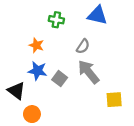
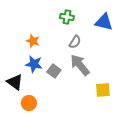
blue triangle: (97, 15) -> (104, 22), moved
green cross: (56, 20) -> (67, 17), moved

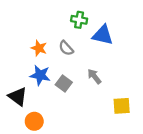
blue triangle: (104, 22) -> (103, 35), moved
gray semicircle: (75, 42) -> (66, 48), moved, turned 104
gray arrow: (80, 65) -> (94, 76), size x0.6

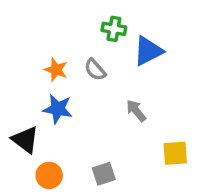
blue triangle: (103, 35) -> (148, 51), turned -40
gray square: (64, 84) -> (104, 174), moved, turned 35

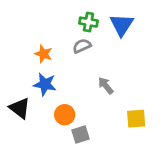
blue triangle: (148, 51) -> (122, 25), moved, turned -30
gray semicircle: (95, 70) -> (82, 46), moved, turned 108
orange circle: (49, 175) -> (65, 115), moved

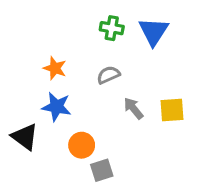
gray semicircle: (82, 46) -> (108, 75), moved
yellow square: (136, 119) -> (172, 110), moved

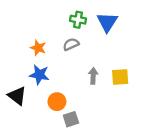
gray semicircle: (108, 75) -> (71, 44), moved
gray arrow: (133, 108) -> (93, 76), turned 42

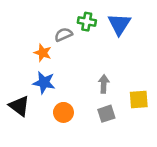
gray semicircle: (71, 44) -> (63, 35), moved
yellow square: (120, 77) -> (139, 99), moved
gray square: (71, 119) -> (106, 114), moved

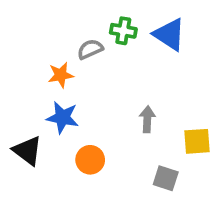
blue triangle: (119, 24) -> (169, 34), turned -30
orange star: (43, 53) -> (61, 75), turned -30
gray square: (106, 114) -> (166, 178), moved, turned 36

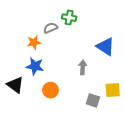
blue triangle: (169, 34) -> (105, 47), moved
yellow square: (197, 141) -> (113, 90), moved

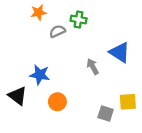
orange star: (34, 42) -> (39, 12), moved
gray arrow: (83, 67) -> (93, 66), moved, turned -32

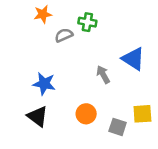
black triangle: (17, 96) -> (38, 116), moved
orange circle: (57, 102) -> (86, 114), moved

